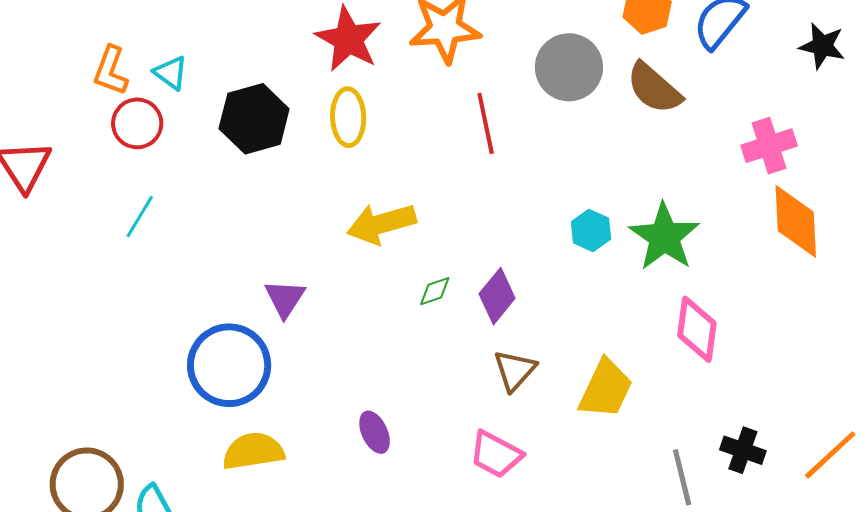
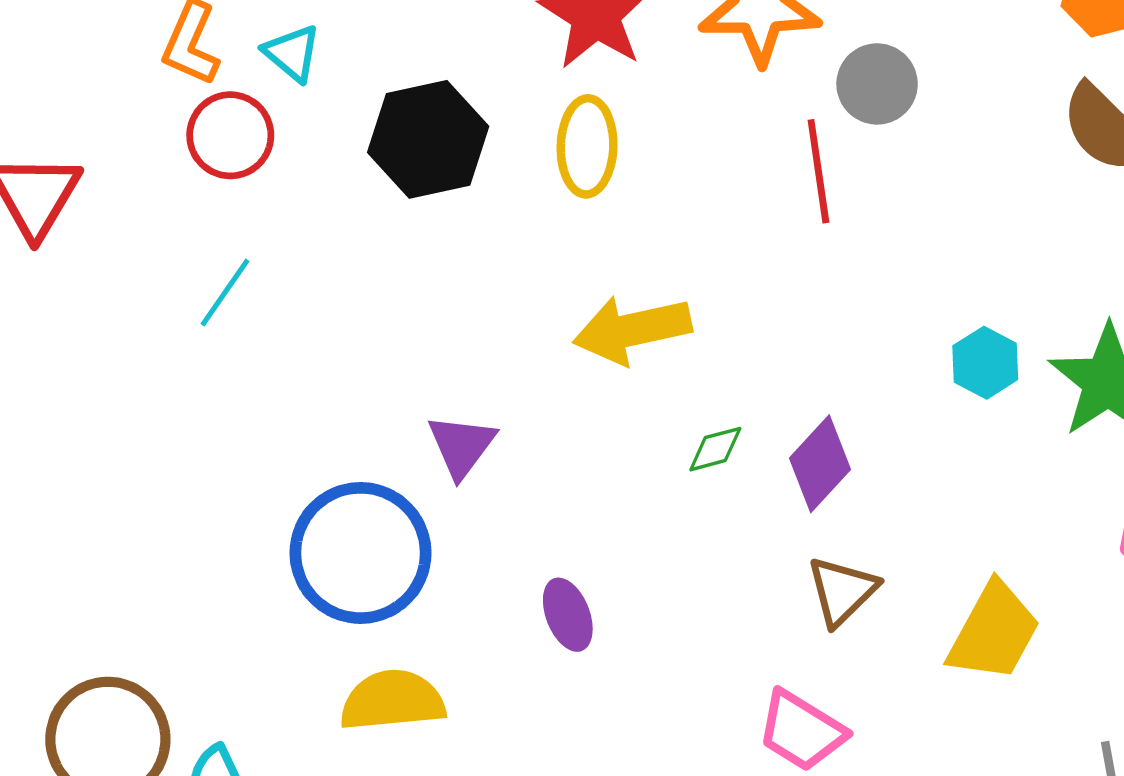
gray circle: (569, 67) -> (877, 84), moved, size x0.7
purple ellipse: (375, 432) -> (568, 615), moved

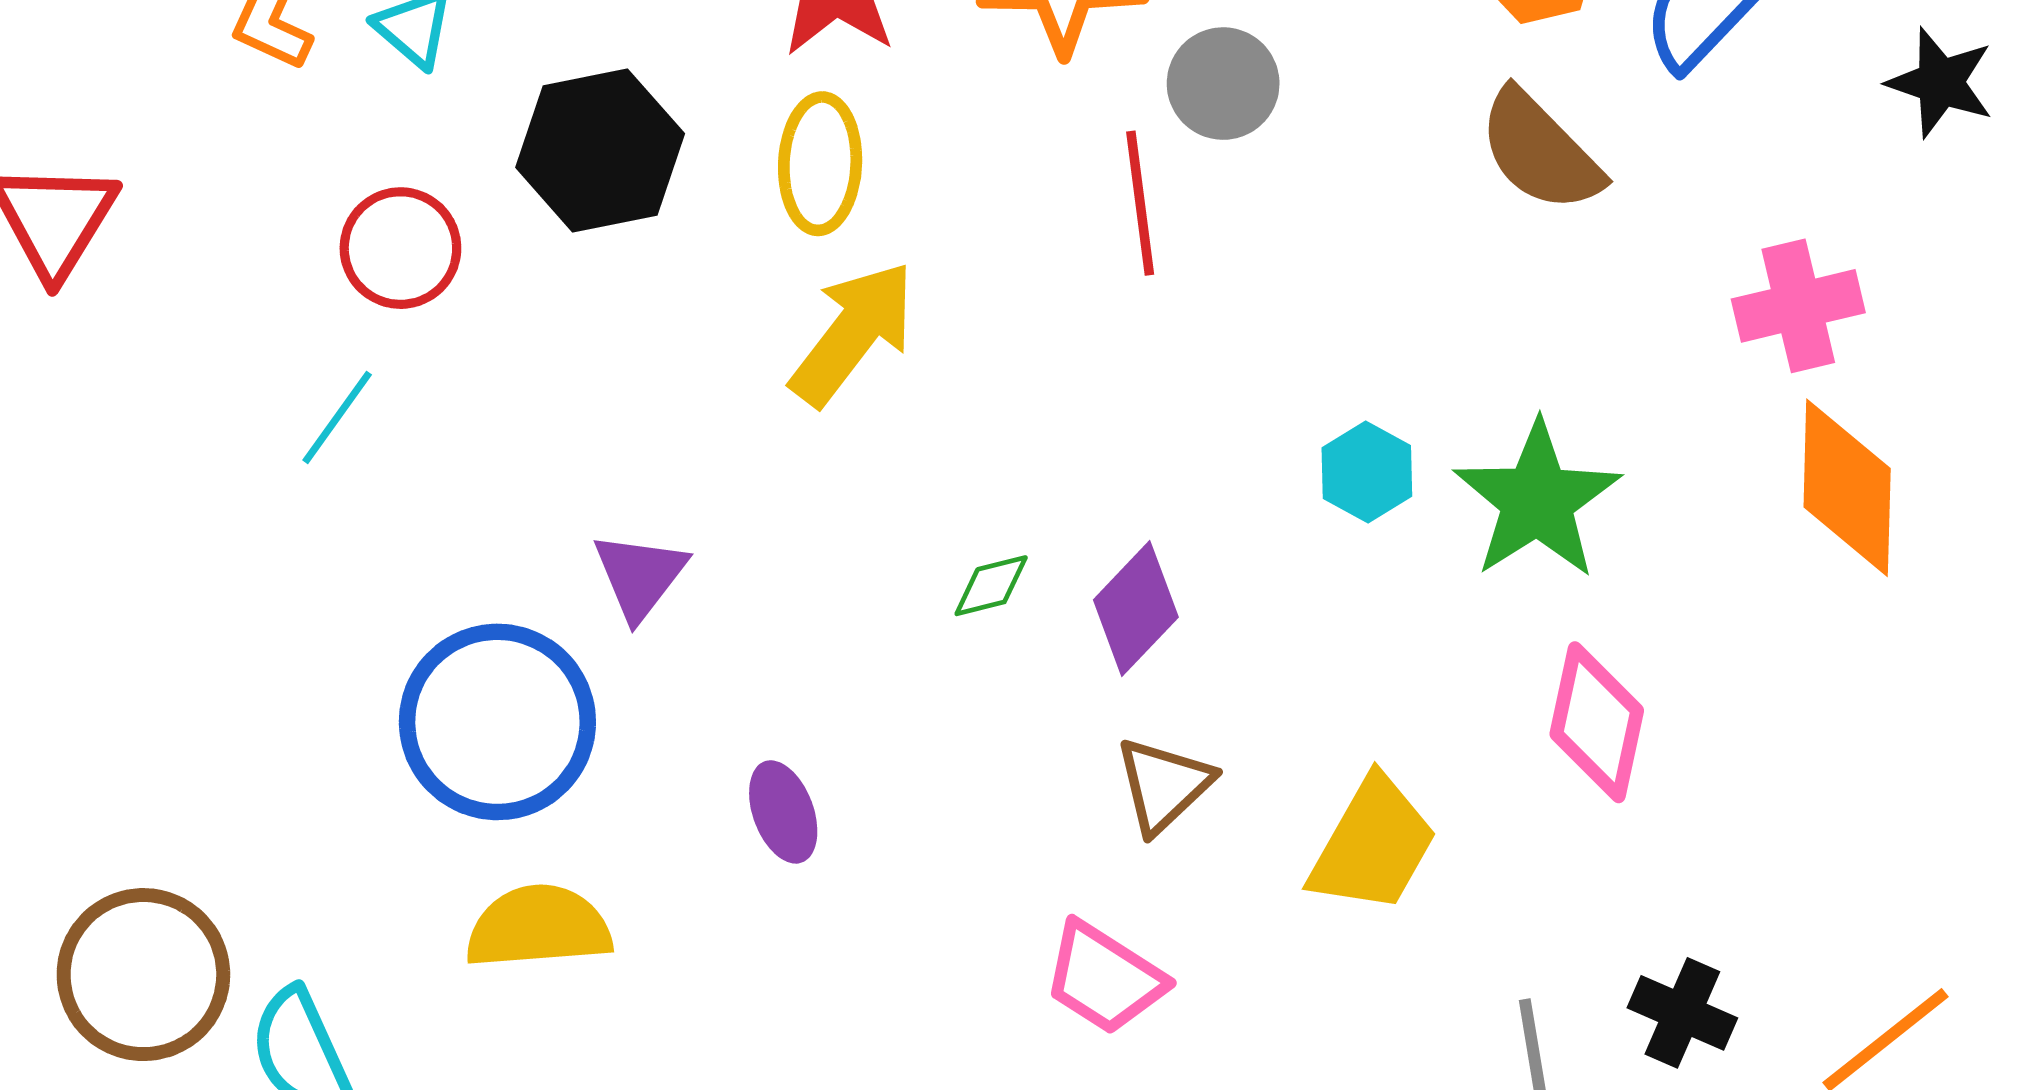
red circle: (230, 135) -> (400, 248), moved
cyan line: (225, 293) -> (337, 417), moved
yellow arrow: (632, 330) -> (853, 333), moved, turned 139

